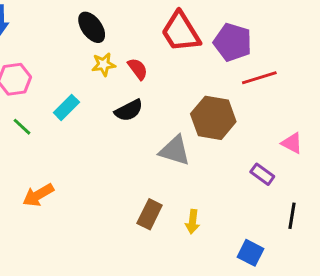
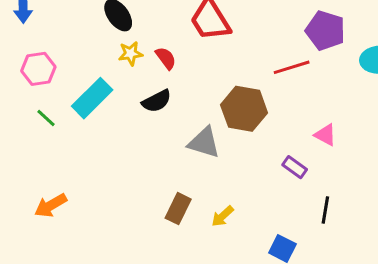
purple pentagon: (233, 42) -> (325, 31), moved
cyan rectangle: (66, 107) -> (92, 98), size x1.5
orange arrow: (38, 195) -> (51, 205), moved
yellow arrow: (193, 222) -> (223, 216), turned 40

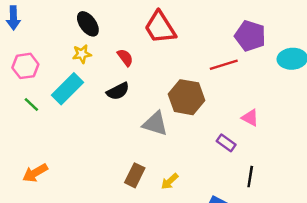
yellow star: (130, 54) -> (82, 54), moved

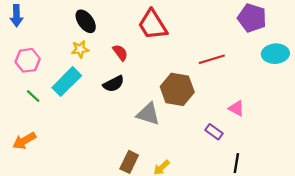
purple pentagon: (250, 36) -> (252, 18), moved
orange arrow: (35, 173) -> (24, 141), moved

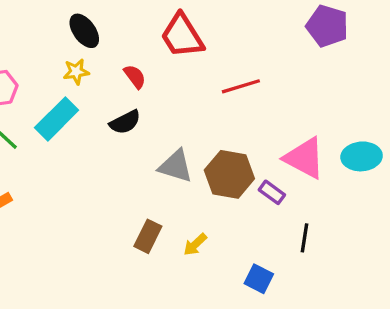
cyan ellipse: (275, 54) -> (362, 156), moved
red line: (212, 59) -> (241, 86), moved
brown hexagon: (177, 89) -> (229, 174), moved
pink triangle: (236, 108) -> (304, 158), size x1.8

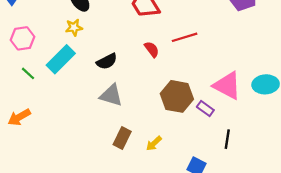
red semicircle: (135, 77) -> (152, 49), moved
gray triangle: (176, 166) -> (111, 95), moved

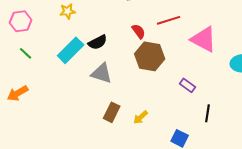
cyan rectangle: (61, 59) -> (71, 50), moved
pink triangle: (227, 85) -> (204, 39), moved
brown hexagon: (177, 96) -> (150, 56), moved

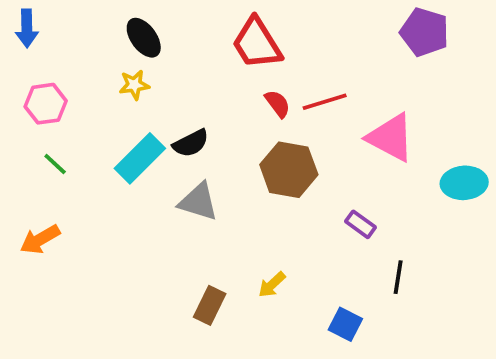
red semicircle: (139, 31) -> (278, 104), moved
brown rectangle: (112, 112) -> (210, 305), moved

